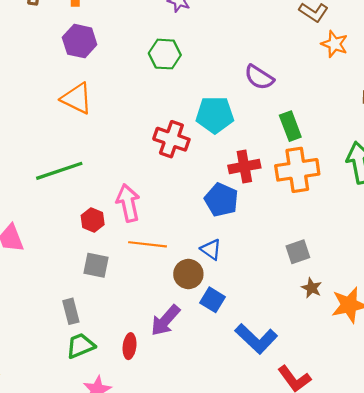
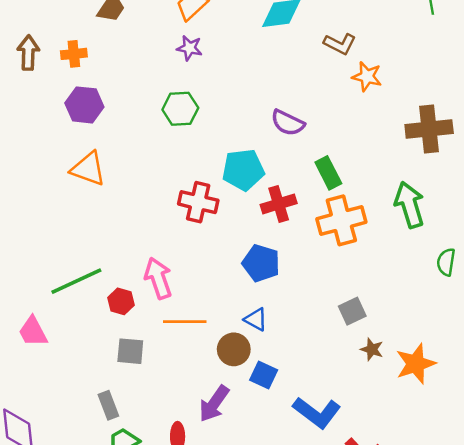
red cross: (244, 167) -> (279, 204), moved
green line: (59, 171) -> (76, 281), moved

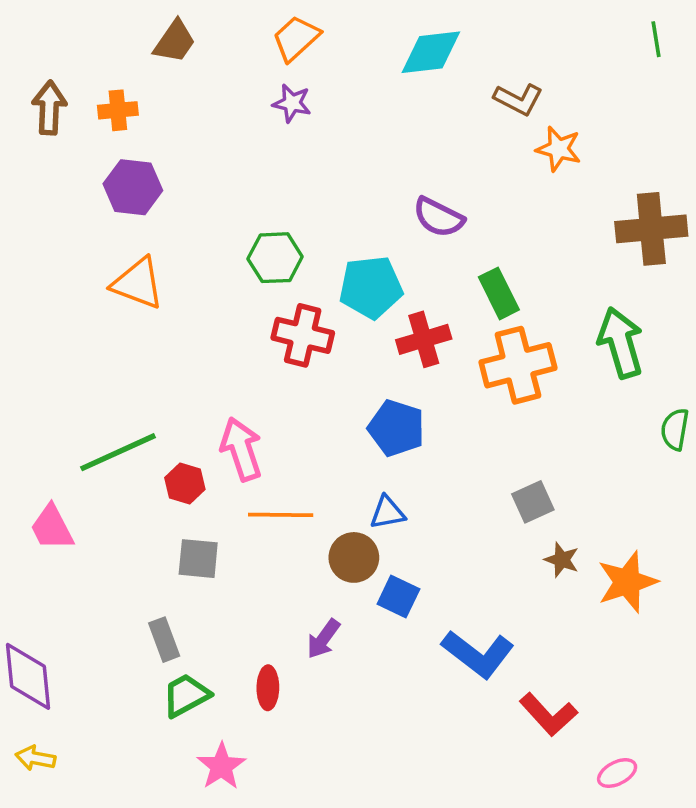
green hexagon: (180, 109) -> (275, 258), moved
blue triangle: (256, 319) -> (387, 513), turned -40
purple arrow: (214, 404) -> (323, 639), size x0.7

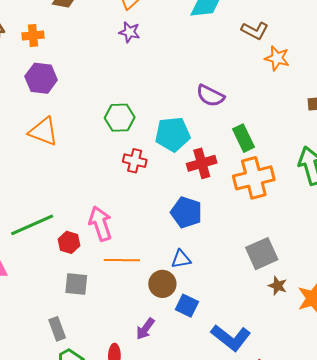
red cross: (303, 335) -> (135, 161), size x0.7
gray square: (533, 502) -> (262, 254), size x1.4

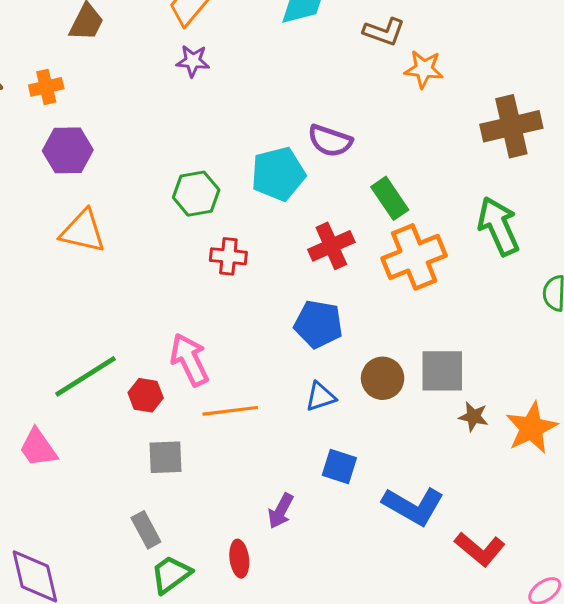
cyan pentagon: (173, 134) -> (278, 174), moved
gray square: (262, 254) -> (442, 371), turned 32
brown circle: (162, 284) -> (383, 378), moved

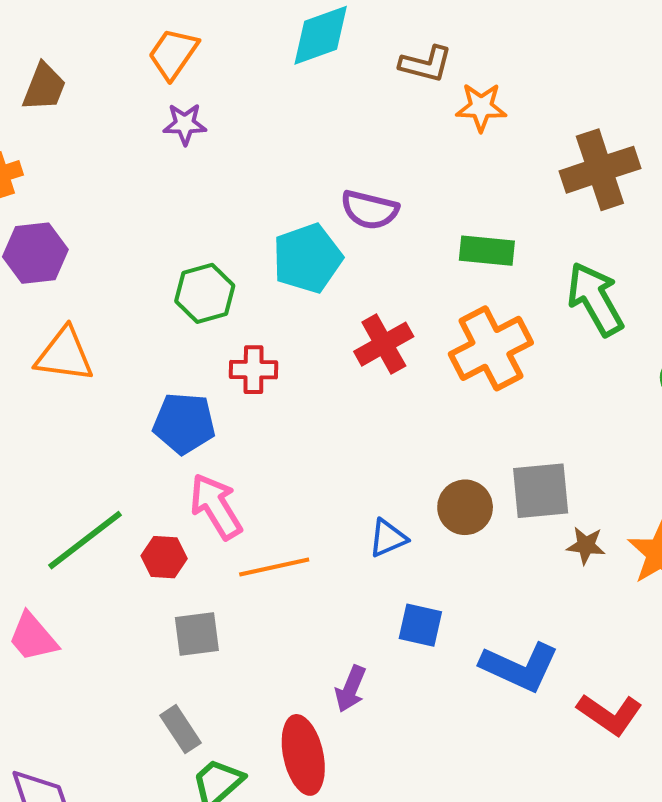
green rectangle: (390, 198) -> (487, 251), moved, turned -45
blue pentagon: (318, 324) -> (184, 423), moved
red ellipse: (239, 559) -> (303, 755), size x1.6

